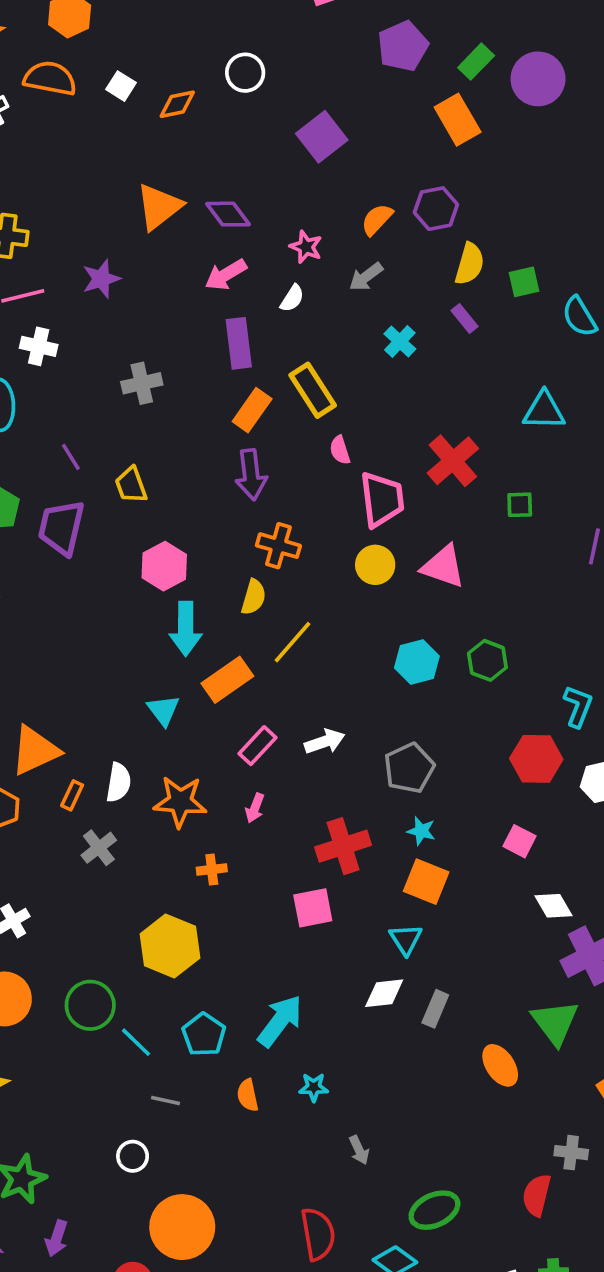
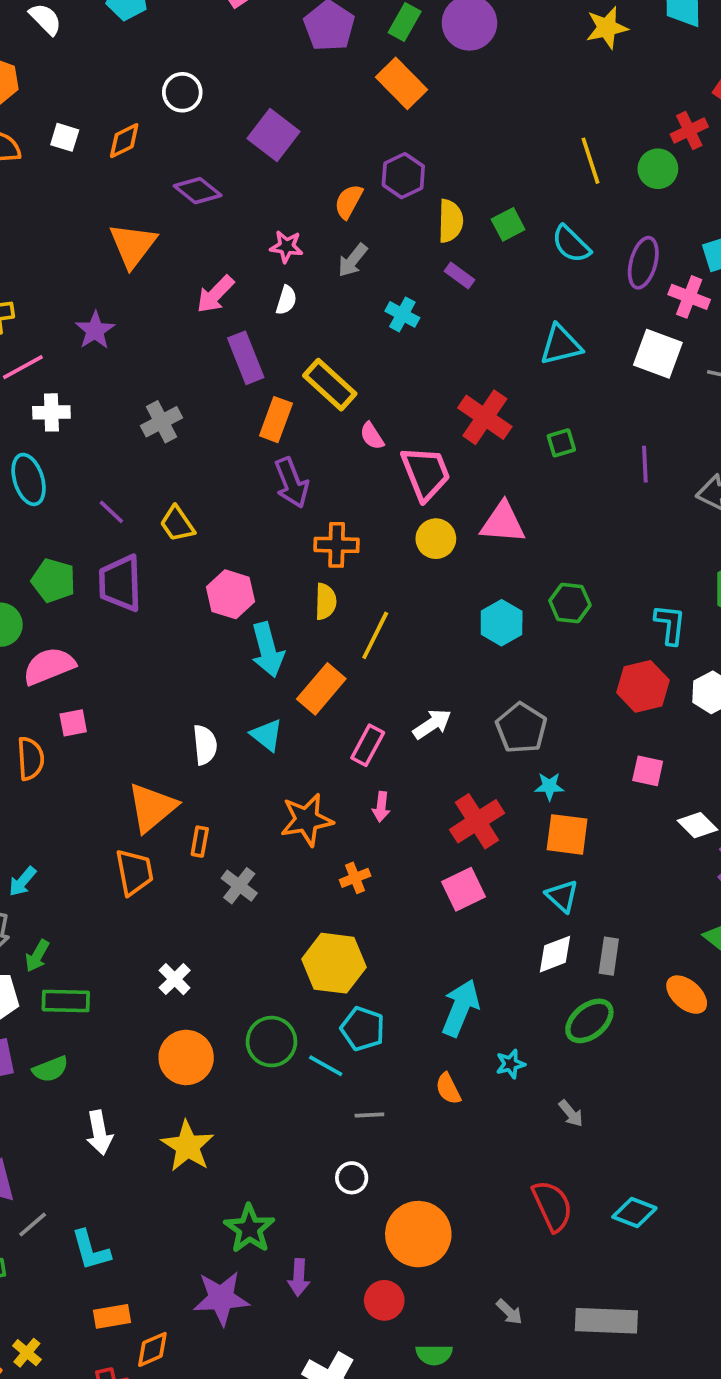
purple diamond: (228, 214) -> (198, 191), moved
white semicircle: (119, 782) -> (205, 745), moved
cyan pentagon: (204, 1035) -> (363, 1029), moved
green ellipse: (434, 1210) -> (589, 1021), moved

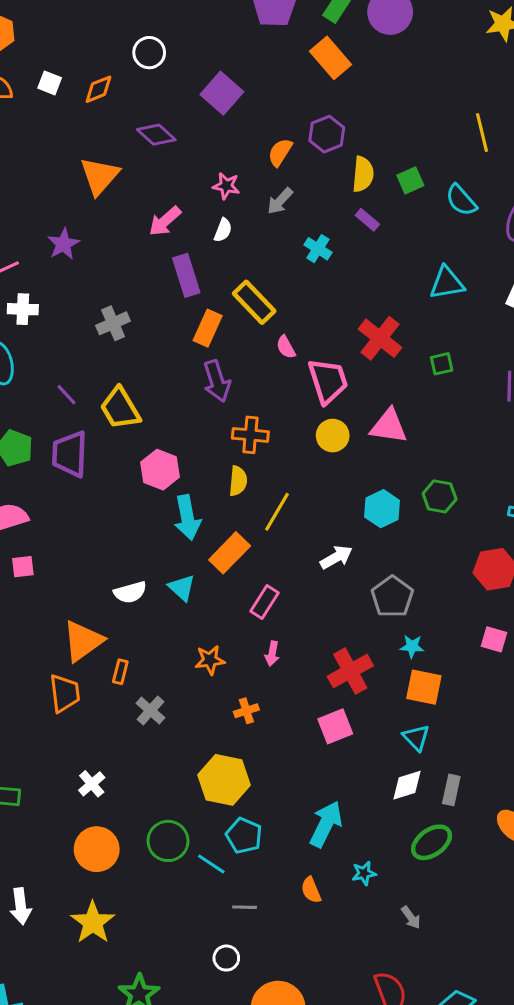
yellow trapezoid: (177, 524) -> (120, 408), size x1.4
white arrow: (432, 724) -> (336, 557), moved
white semicircle: (205, 745) -> (130, 592), turned 76
orange star: (307, 820) -> (210, 660), size x0.7

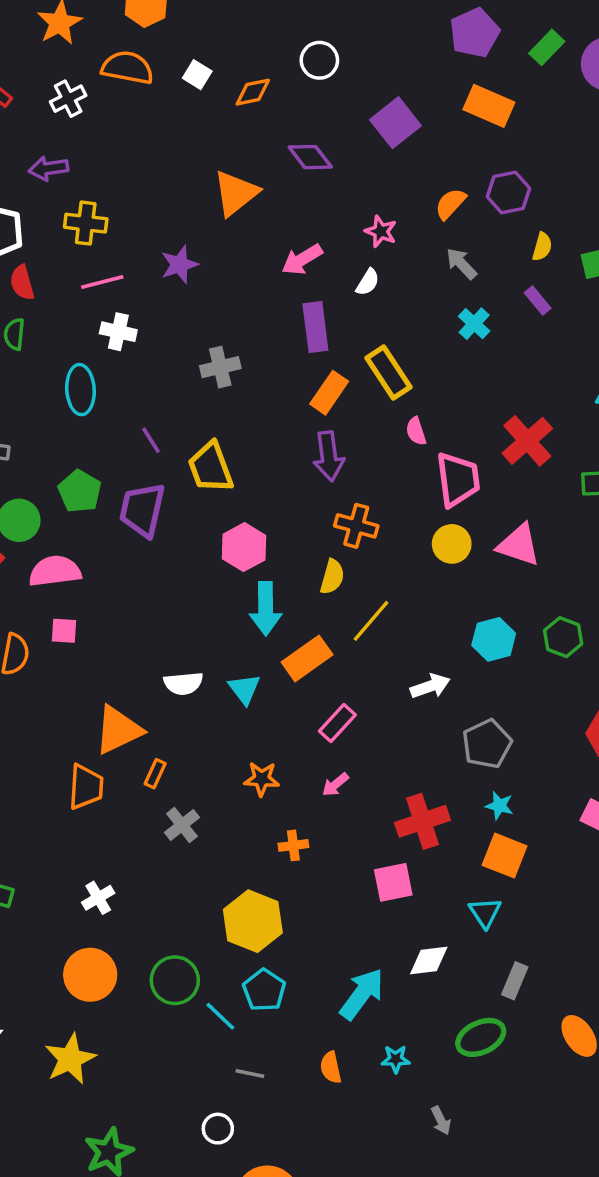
orange rectangle: (331, 58) -> (489, 106), moved, turned -36
yellow semicircle: (363, 174) -> (542, 247), size x0.7
gray arrow: (280, 201) -> (461, 264), moved, turned 84
pink arrow: (272, 654) -> (335, 785), turned 30
white diamond: (407, 785) -> (429, 960), moved

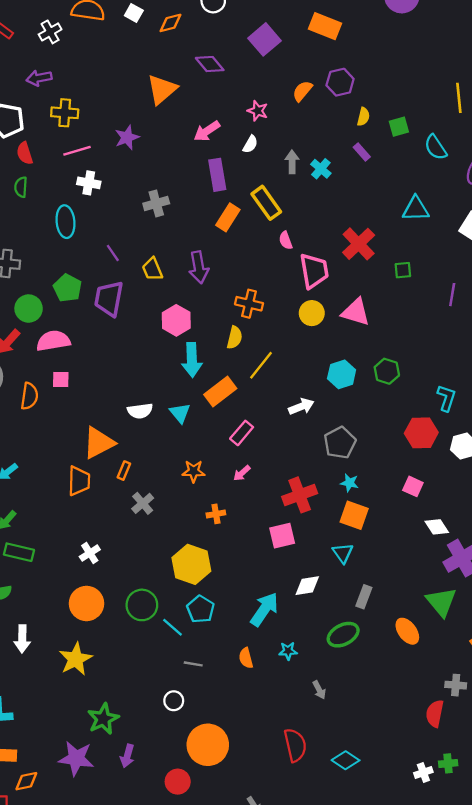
gray arrow: (461, 264) -> (292, 162), moved, turned 45
purple arrow: (329, 456) -> (199, 267), moved
yellow trapezoid: (211, 467) -> (152, 269), size x0.7

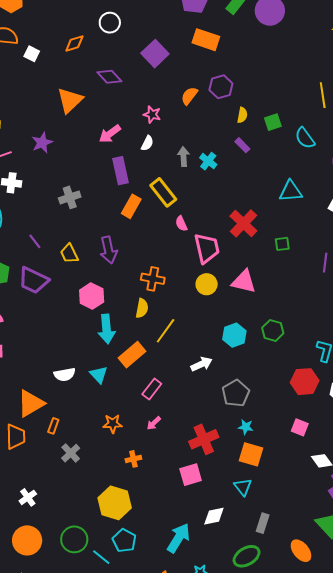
white square: (134, 13) -> (32, 54), moved
purple trapezoid: (109, 299) -> (33, 280), turned -72

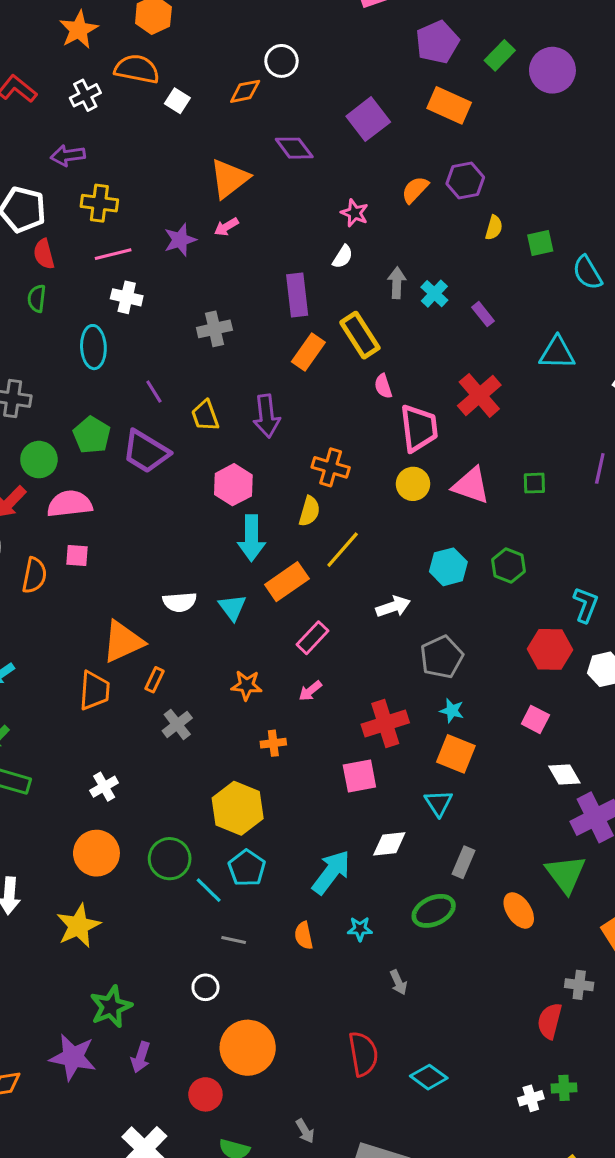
white circle: (110, 23) -> (281, 61), moved
pink arrow: (110, 134) -> (226, 227), moved, size x0.7
purple rectangle: (242, 145) -> (483, 314), moved
green square: (282, 244) -> (534, 483), moved

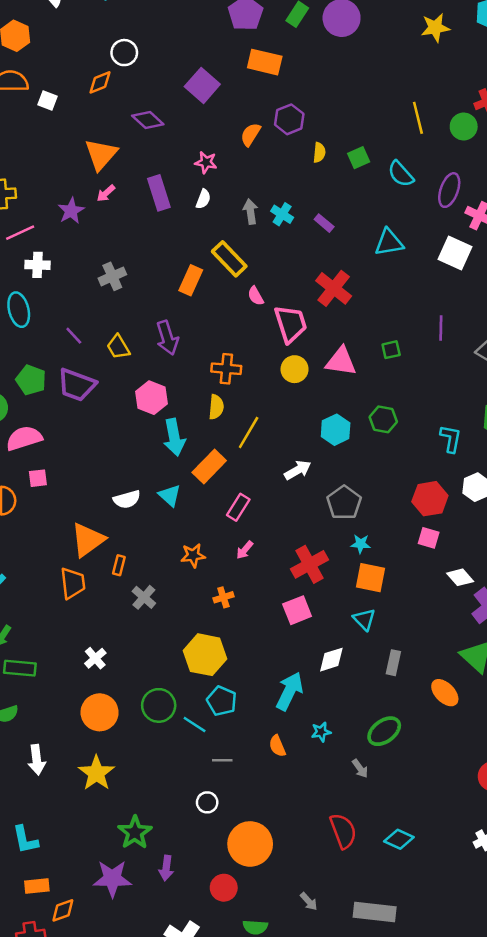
purple rectangle: (297, 295) -> (159, 193), moved
red hexagon: (550, 649) -> (430, 499), moved
green ellipse: (434, 911) -> (384, 731), moved

